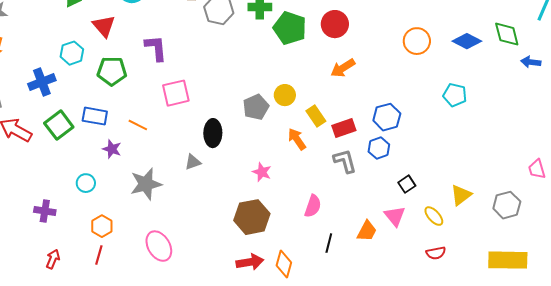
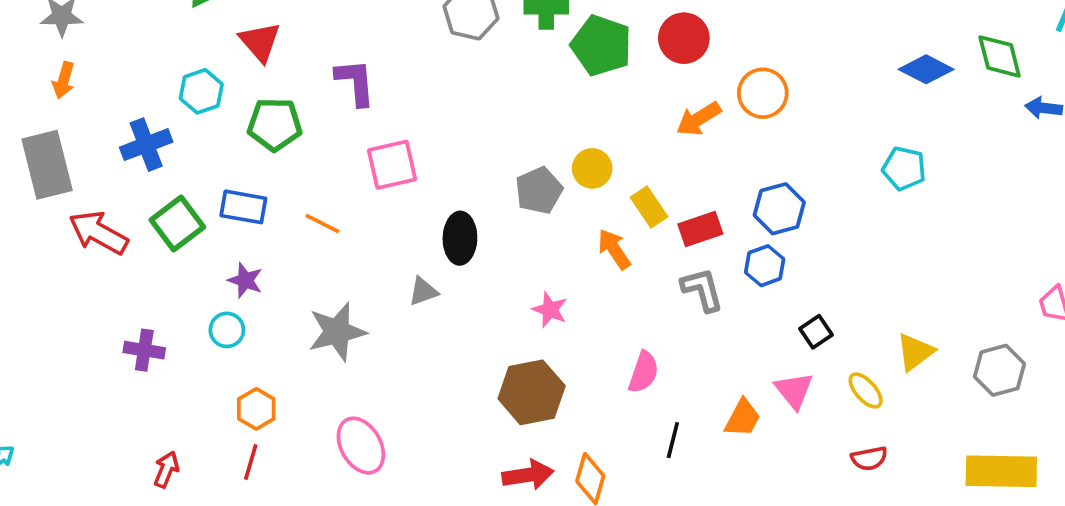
orange circle: (417, 41) -> (763, 93), moved
purple star: (112, 149) -> (245, 280), moved
purple cross: (45, 211) -> (144, 350), moved

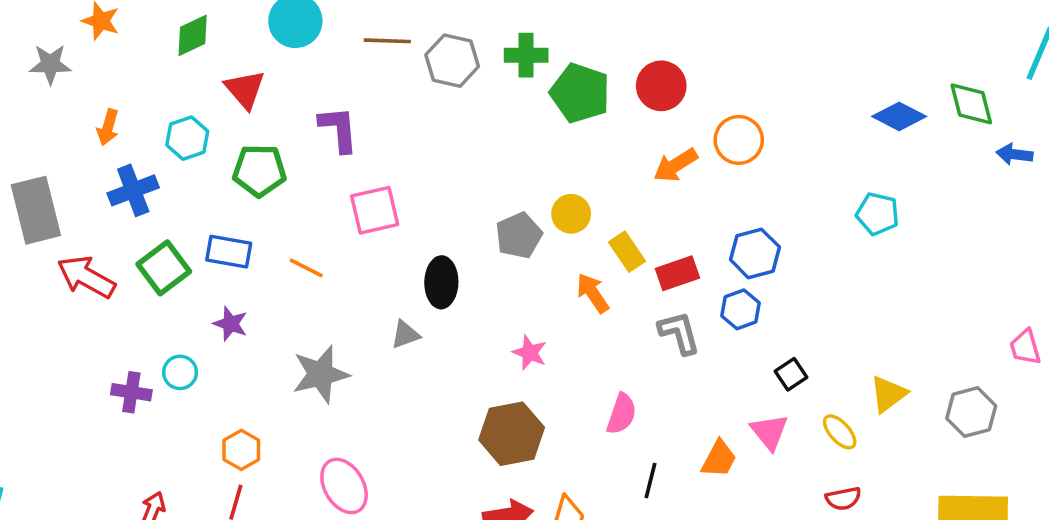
orange arrow: (64, 80) -> (108, 127), moved
cyan circle: (227, 330) -> (180, 372), moved

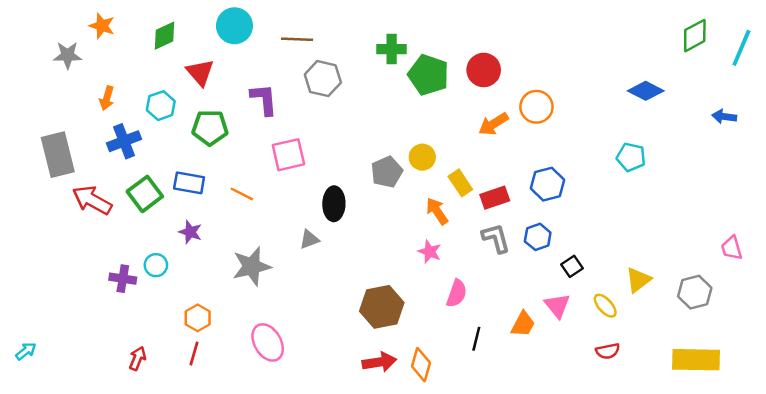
gray hexagon: (452, 61) -> (323, 79), moved
green diamond: (971, 104) -> (695, 36), moved, turned 76
blue hexagon: (741, 309) -> (538, 237), moved
pink star: (530, 353) -> (430, 252), moved

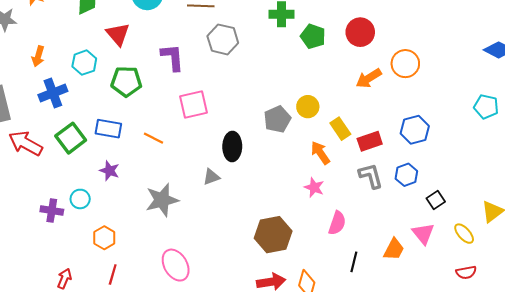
green pentagon: (428, 75) -> (313, 36), size x0.7
orange hexagon: (198, 318) -> (104, 238), moved

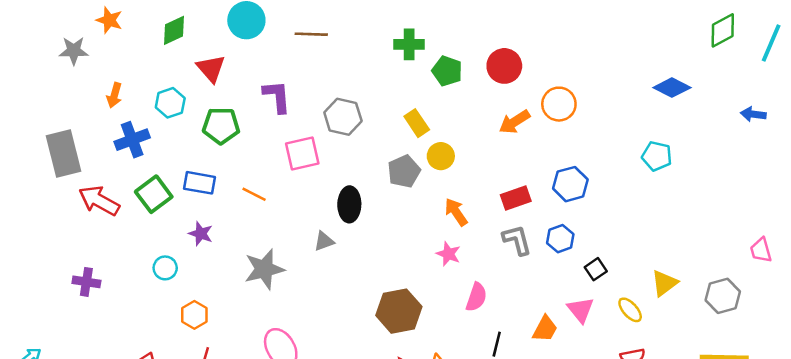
gray hexagon: (223, 39) -> (343, 117), moved
yellow rectangle: (340, 129) -> (417, 123), moved
purple cross: (52, 210) -> (86, 282), moved

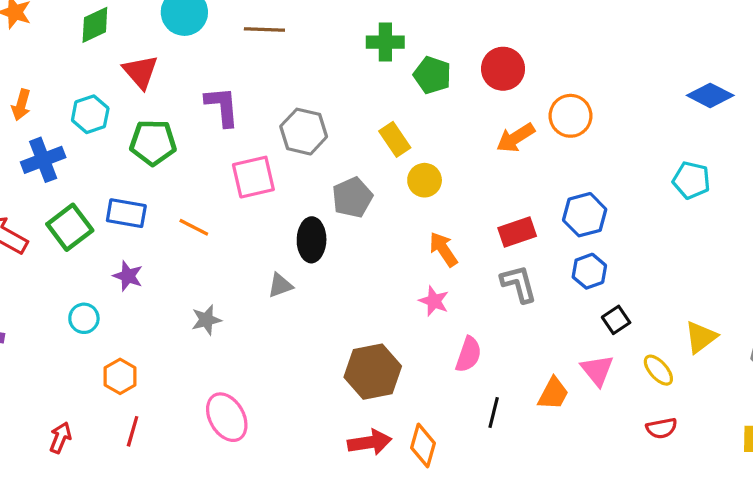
gray pentagon: (404, 171) -> (352, 197), moved
blue hexagon: (560, 239) -> (589, 271), moved
gray star: (264, 269) -> (206, 320), size x0.6

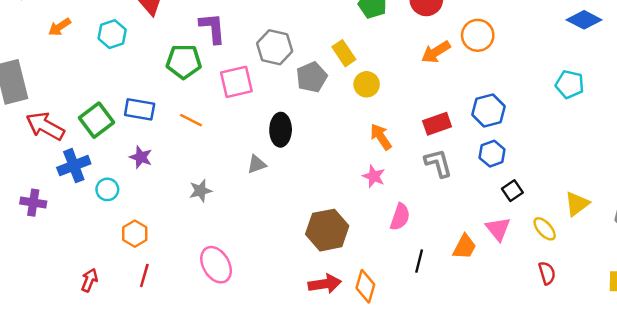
orange arrow: (21, 105) -> (60, 27), turned 40
green pentagon: (153, 143) -> (184, 62), moved
blue cross: (43, 160) -> (74, 166), moved
gray pentagon: (352, 197) -> (312, 77), moved
red semicircle: (662, 428) -> (547, 273), turned -95

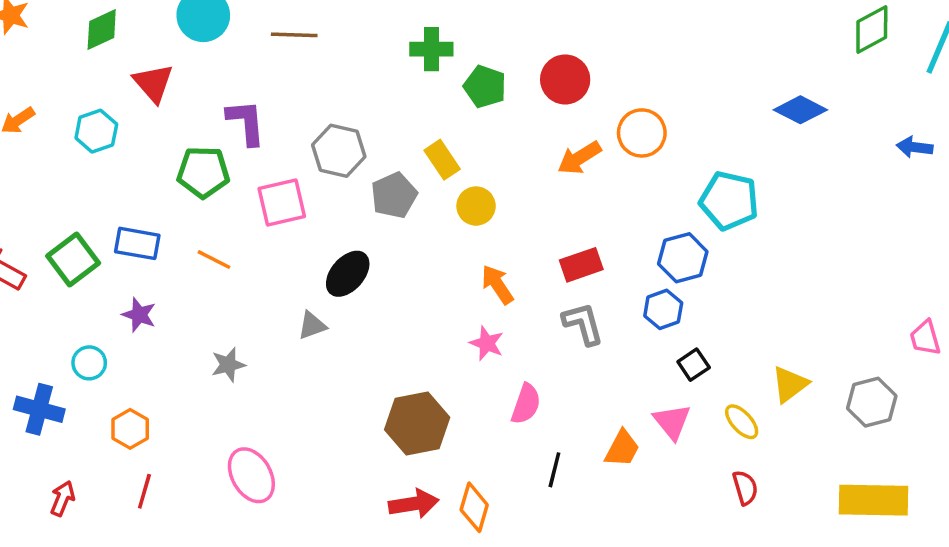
cyan pentagon: (570, 84) -> (729, 201), moved, size x1.4
blue hexagon: (488, 111) -> (683, 258), moved
black ellipse: (281, 130) -> (348, 274), turned 40
blue cross: (74, 166) -> (39, 409), moved, turned 36

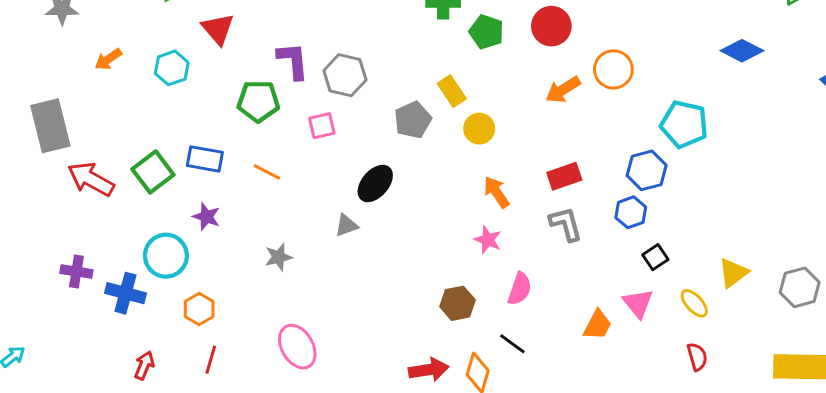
gray hexagon: (339, 151) -> (345, 75), moved
pink square: (282, 202) -> (322, 126), size x0.7
cyan circle: (89, 363) -> (166, 256), size x1.6
brown hexagon: (417, 424) -> (458, 303), moved, size x0.7
black line: (554, 470) -> (512, 344), moved, turned -68

